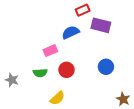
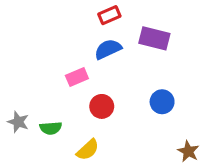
red rectangle: (83, 10) -> (109, 15), moved
green semicircle: (40, 73) -> (51, 128), moved

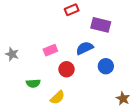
blue semicircle: (108, 49) -> (85, 48), moved
gray star: (18, 122) -> (12, 54), moved

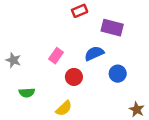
pink rectangle: (50, 50) -> (56, 56), turned -32
green semicircle: (33, 83) -> (27, 93), moved

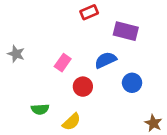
gray star: (13, 60) -> (16, 54), moved
green semicircle: (27, 93) -> (40, 109), moved

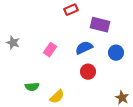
blue circle: (132, 83) -> (116, 53), moved
red circle: (83, 87) -> (88, 72), moved

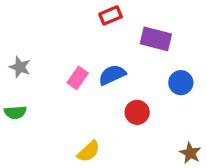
blue semicircle: (84, 48) -> (112, 75), moved
green semicircle: (32, 87) -> (15, 112), moved

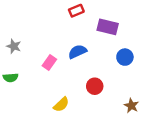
pink rectangle: (78, 78) -> (49, 62), moved
red circle: (137, 112) -> (95, 86), moved

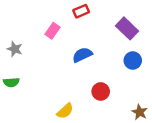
purple rectangle: (108, 27) -> (127, 28), moved, turned 30
pink rectangle: (49, 62) -> (53, 31), moved

